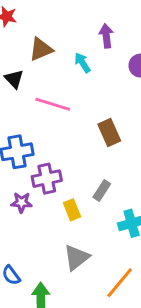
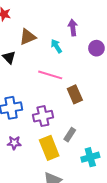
pink line: (53, 104) -> (50, 75), moved
purple cross: (47, 179) -> (43, 116), moved
yellow rectangle: (72, 210) -> (49, 148), size x1.6

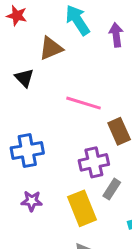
cyan arrow: (56, 46) -> (78, 20), moved, size x1.5
purple cross: (43, 116) -> (94, 162), moved

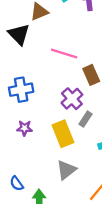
black triangle: (24, 78) -> (19, 34), size x1.5
purple cross: (94, 162) -> (72, 99), turned -30

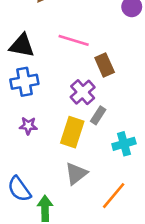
black triangle: (19, 34) -> (22, 46), moved, turned -35
yellow rectangle: (63, 134) -> (72, 132), turned 40
blue semicircle: (17, 183) -> (19, 189), size x1.5

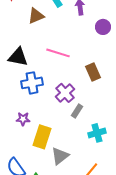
brown rectangle: (105, 65) -> (93, 72), moved
blue cross: (24, 82) -> (32, 83), moved
yellow rectangle: (72, 132) -> (42, 137), moved

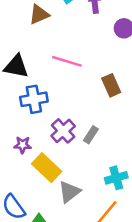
purple cross: (65, 93) -> (63, 131), moved
cyan cross: (97, 133) -> (116, 178), moved
yellow rectangle: (42, 137) -> (47, 168), turned -65

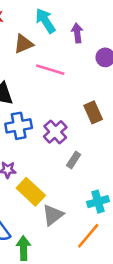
pink line: (67, 61) -> (50, 70), moved
purple cross: (63, 131) -> (55, 132), moved

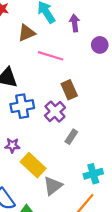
brown rectangle: (93, 112) -> (69, 90), moved

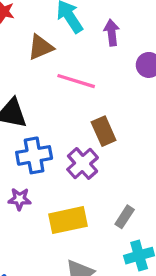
gray rectangle: (71, 137) -> (125, 217), moved
purple star: (12, 145) -> (20, 199), moved
yellow rectangle: (33, 165) -> (68, 220), moved, turned -55

